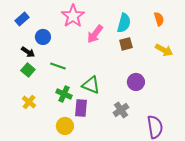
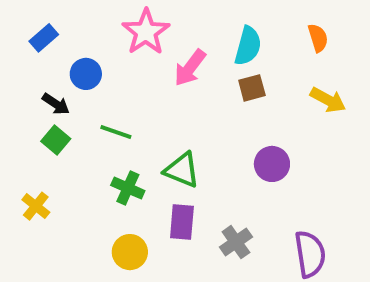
yellow cross: (29, 102) -> (36, 206), moved
purple rectangle: (81, 108) -> (182, 222), moved
gray cross: (121, 110) -> (236, 242), moved

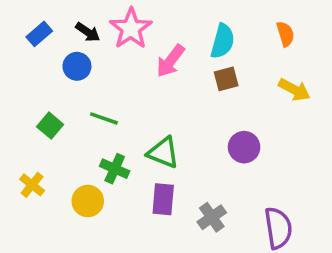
black arrow: (56, 104) -> (88, 32), moved
yellow circle: (130, 252) -> (88, 201), moved

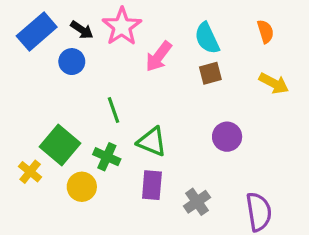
blue rectangle: (39, 34) -> (37, 31), size x1.6
cyan semicircle: (223, 41) -> (207, 38), turned 140
green line: (104, 118) -> (114, 110), moved, turned 52
green square: (50, 126) -> (60, 145), moved, size x1.6

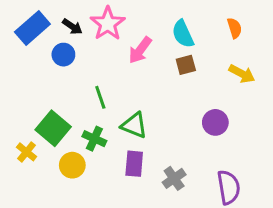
purple circle: (227, 137) -> (215, 122), moved

